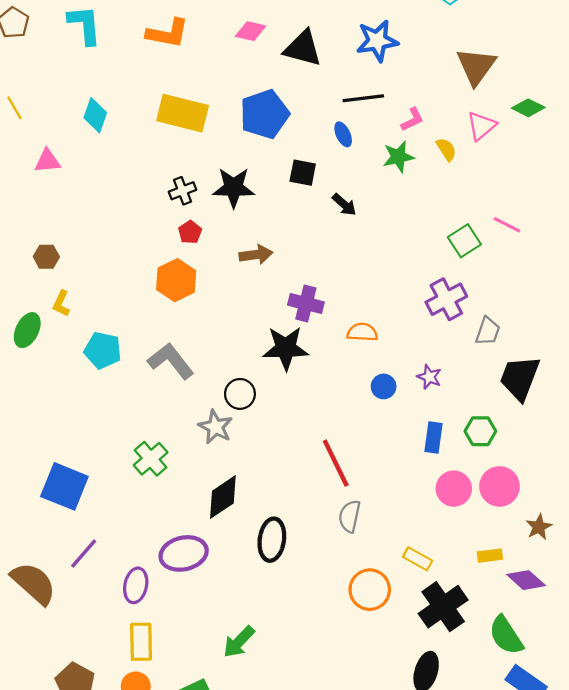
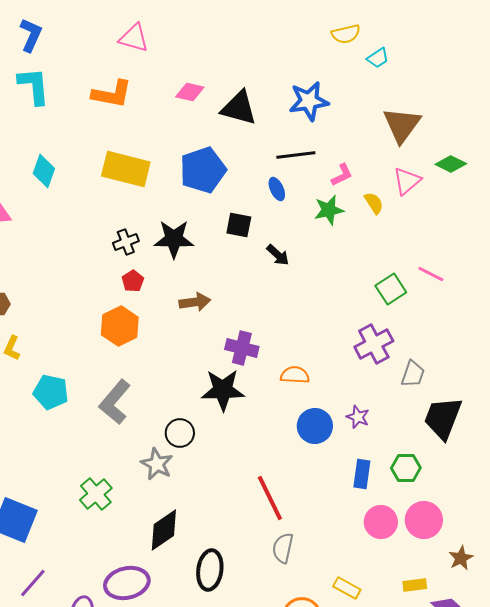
gray L-shape: (171, 361) -> (115, 402), turned -102
blue circle: (384, 386) -> (315, 426), size x1.5

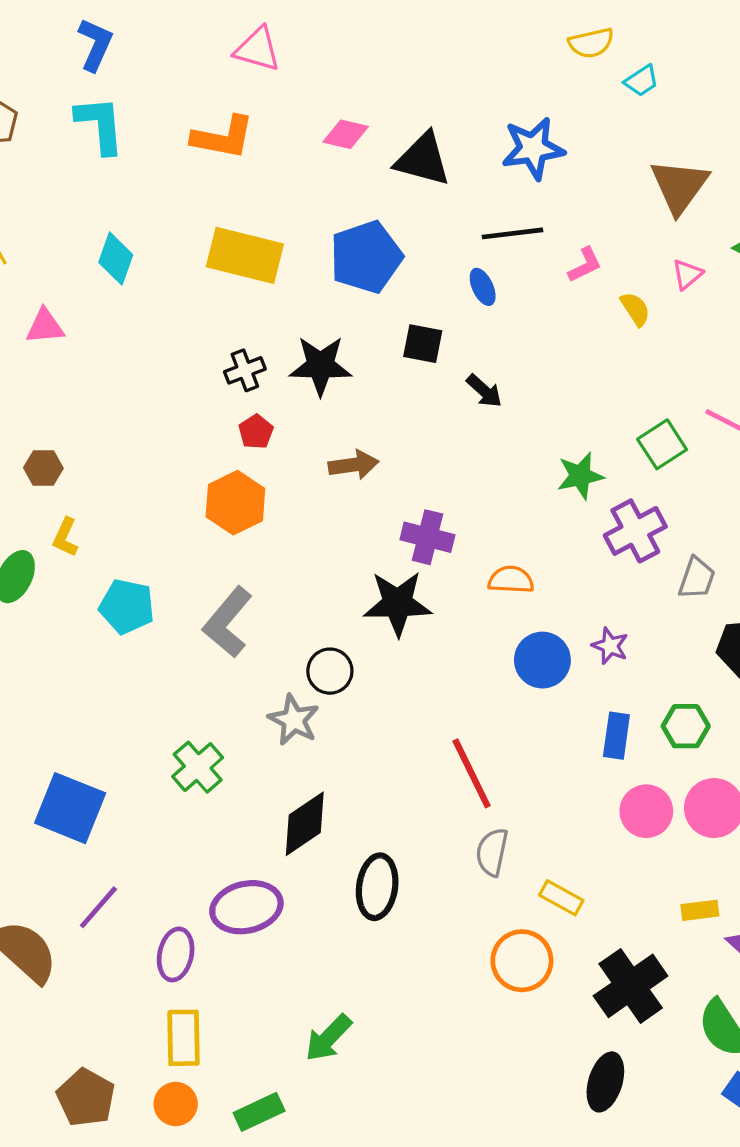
pink triangle: (407, 181) -> (687, 274), size x0.7
green star: (329, 210) -> (580, 476), moved
yellow rectangle: (347, 588) -> (561, 898), moved

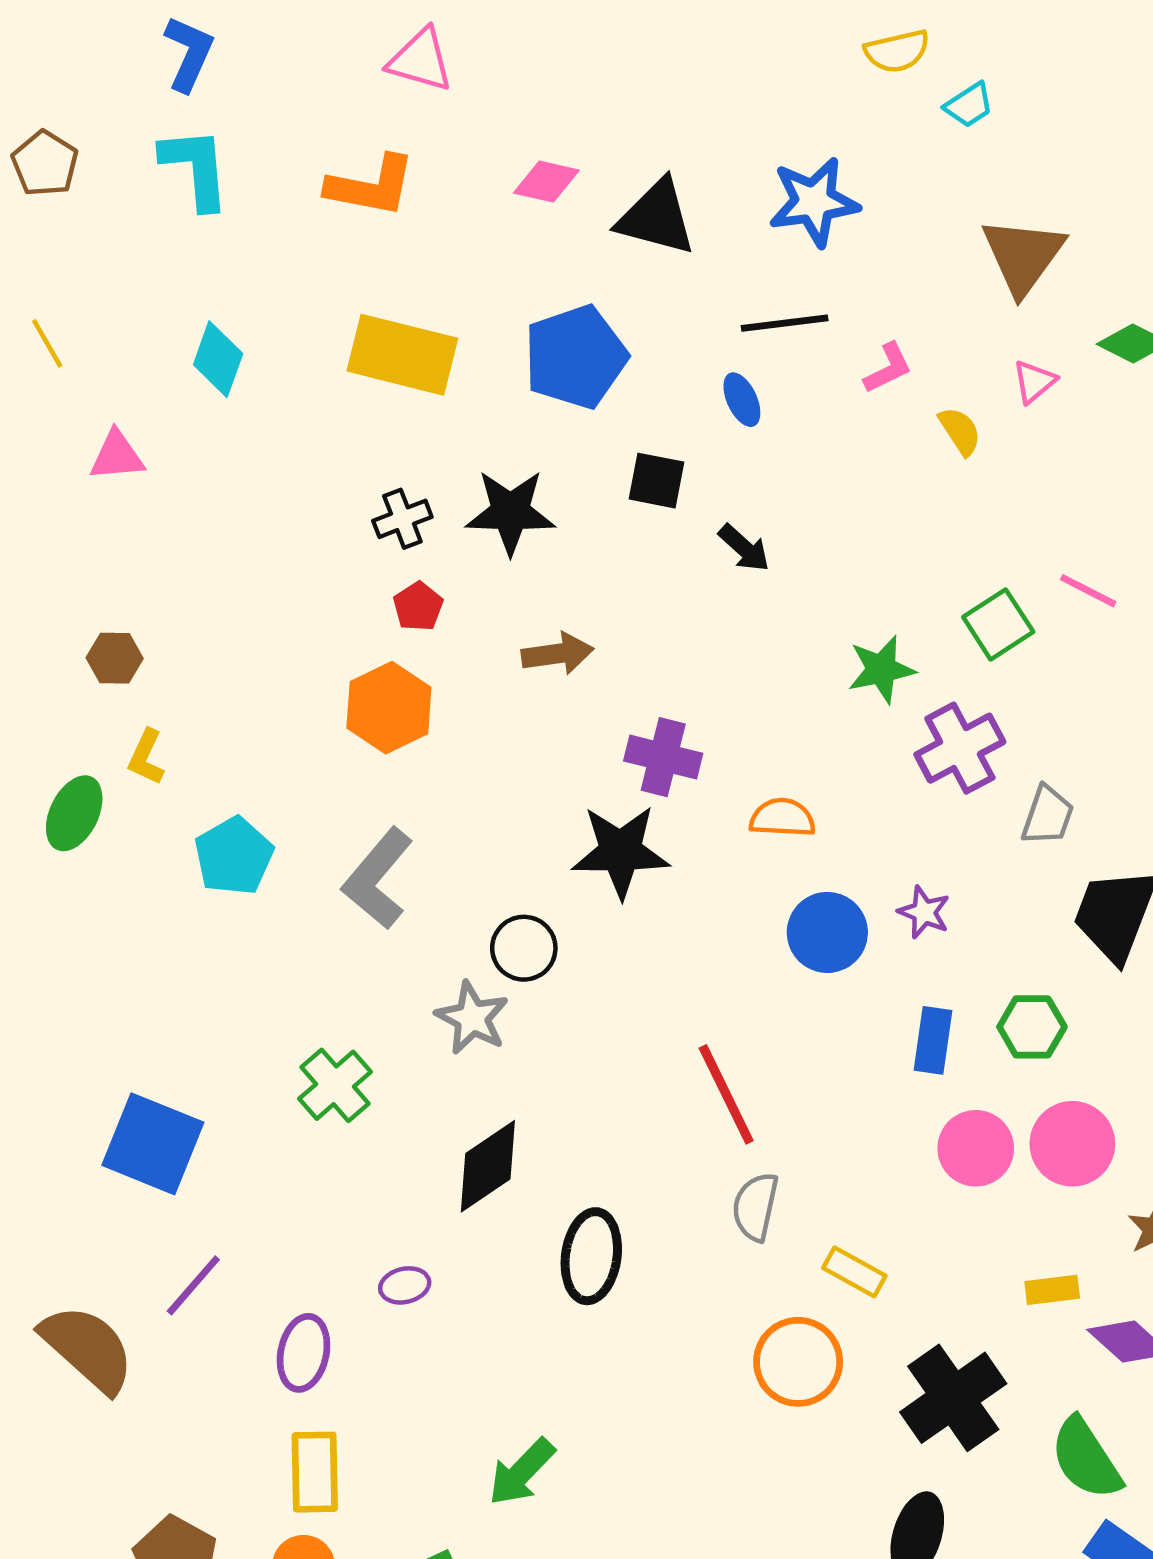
cyan pentagon: (127, 607) -> (234, 856), turned 30
purple ellipse: (246, 907) -> (405, 1285), size x0.5

